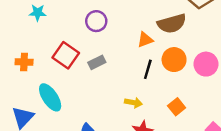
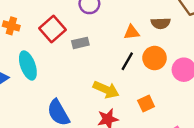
brown semicircle: (172, 24) -> (161, 23), size x0.7
yellow arrow: (133, 103) -> (106, 90), size x1.5

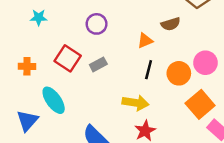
orange circle: (155, 58) -> (179, 73), moved
orange square: (146, 104) -> (200, 104), moved, size x1.6

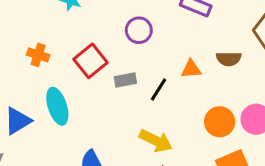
black line: (149, 70) -> (158, 89), moved

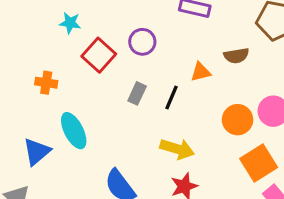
red square: (91, 61) -> (99, 55), moved
gray rectangle: (125, 80) -> (137, 93), turned -45

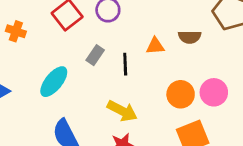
black line: (171, 97) -> (125, 64), turned -35
cyan ellipse: (74, 131) -> (54, 82), moved, turned 56

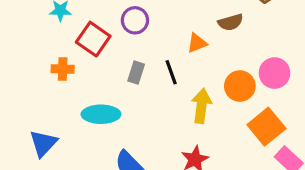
orange cross: (16, 31) -> (63, 69), moved
cyan ellipse: (54, 82) -> (101, 114), turned 68
yellow arrow: (122, 111) -> (201, 106), moved, turned -92

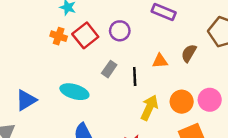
brown semicircle: (231, 22) -> (189, 53), turned 120
orange cross: (63, 69) -> (59, 36), moved

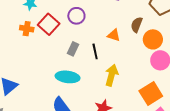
orange triangle: (160, 61) -> (114, 35), turned 32
cyan ellipse: (74, 92) -> (68, 77), moved
orange circle: (182, 102) -> (153, 39), moved

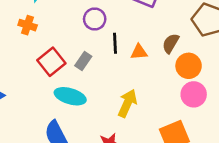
red square: (49, 24) -> (51, 62), moved
orange triangle: (114, 35) -> (139, 52), turned -32
black line: (95, 51) -> (115, 43), moved

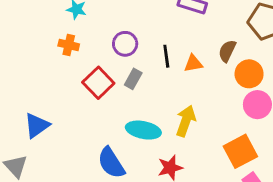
purple circle: (95, 19) -> (125, 44), moved
cyan ellipse: (70, 96) -> (143, 130), moved

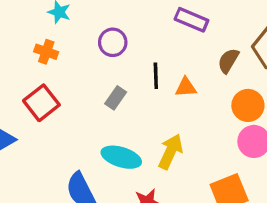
purple circle: (125, 44) -> (113, 42), moved
brown semicircle: (227, 51) -> (228, 61), moved
red square: (98, 83) -> (41, 103), moved

